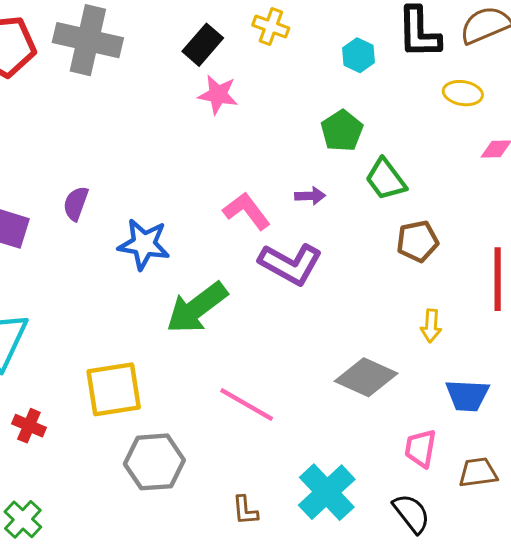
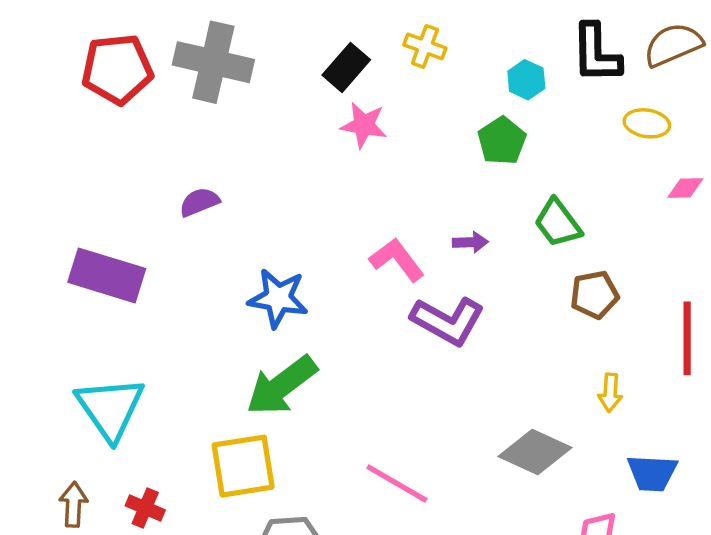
green pentagon: (342, 131) -> (502, 141), moved
purple semicircle: (76, 203) -> (199, 202), moved, turned 48
green arrow: (197, 308) -> (282, 386), moved

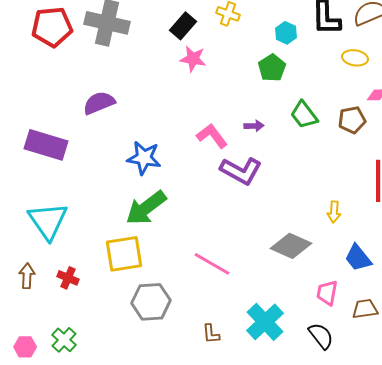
purple semicircle: (199, 202) -> (99, 103), size x1.4
brown pentagon: (594, 295) -> (352, 120), moved
blue trapezoid: (652, 473) -> (358, 258), turned 48

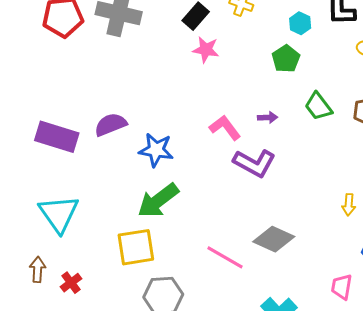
purple semicircle: (99, 103) -> (111, 125), moved
gray diamond: (291, 246) -> (274, 239), moved
red cross: (68, 278) -> (71, 283), moved, turned 30

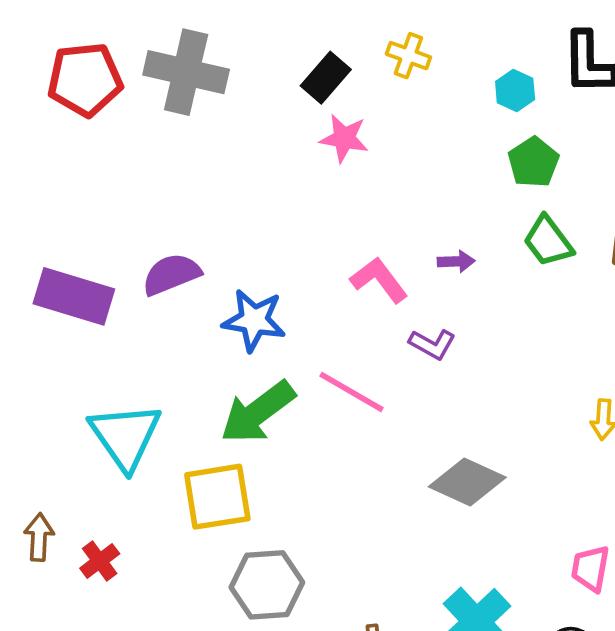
green pentagon: (286, 59) -> (533, 162), moved
purple L-shape: (254, 163) -> (432, 344), size x0.6
cyan triangle: (59, 214) -> (125, 436), moved
pink line: (225, 257) -> (351, 392), moved

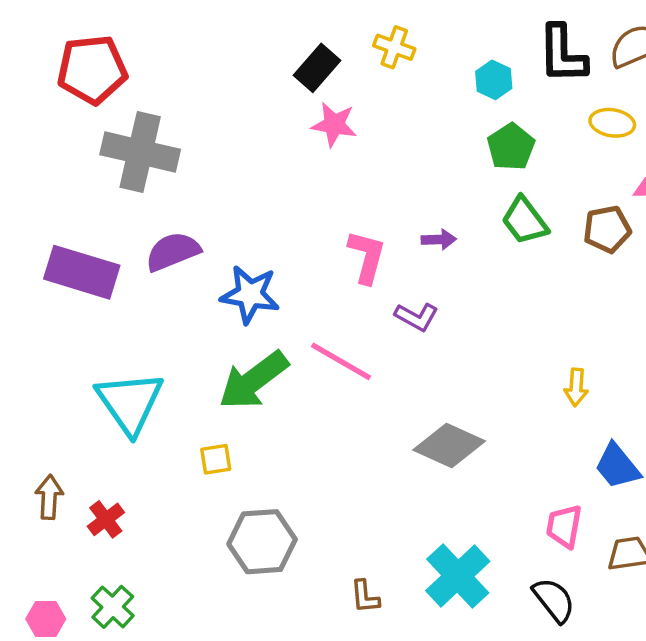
gray cross: (186, 72) -> (140, 152), moved
pink L-shape: (379, 280) -> (367, 257), turned 52
yellow square: (217, 497) -> (216, 459), size x0.5

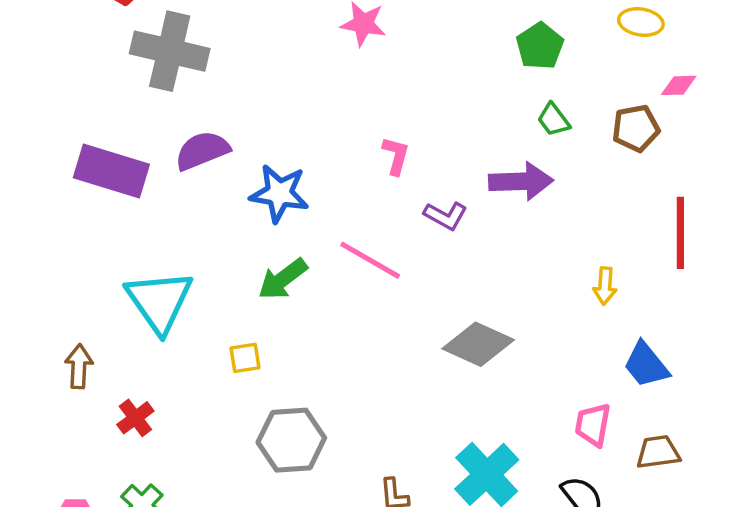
green trapezoid: (525, 221) -> (554, 120), size x0.7
purple arrow: (439, 240) -> (521, 181), moved, size x1.8
pink L-shape: (367, 257) -> (396, 156), size x0.7
green arrow: (253, 380) -> (283, 279), size x0.7
brown arrow: (49, 497) -> (79, 366), moved

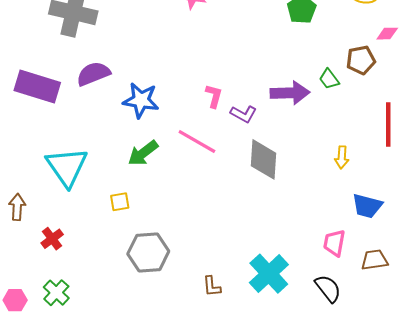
green trapezoid: (554, 120) -> (329, 79), moved
pink L-shape: (396, 156) -> (214, 96), moved
gray diamond: (478, 344) -> (264, 159), moved, turned 69
blue trapezoid: (646, 365) -> (367, 206), turned -36

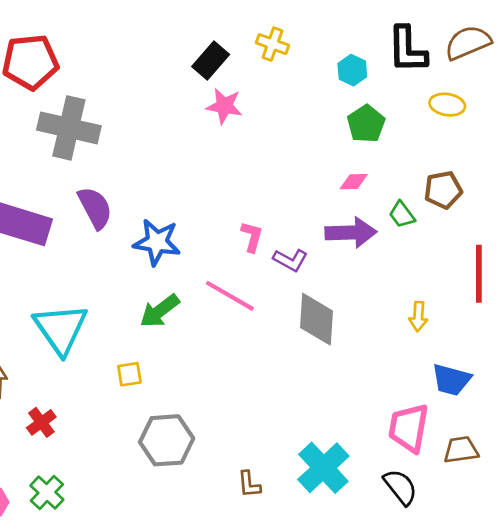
pink diamond: (387, 34) -> (354, 182), moved
purple semicircle: (93, 74) -> (95, 208), turned 84
pink trapezoid: (334, 243) -> (409, 428), size x1.4

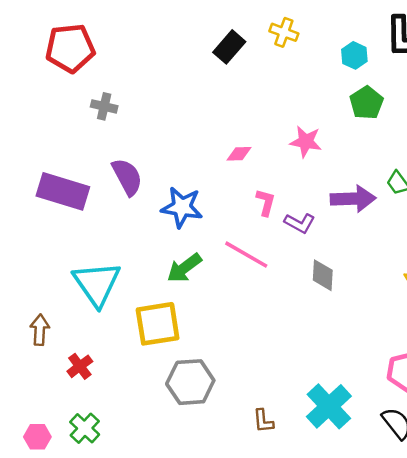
pink star: (224, 106) -> (306, 142), moved
gray cross: (69, 128) -> (104, 106), size x0.5
pink diamond: (354, 182) -> (239, 154), moved
gray diamond: (317, 319) -> (323, 275), size x0.7
yellow square: (129, 374) -> (158, 324), size x2.0

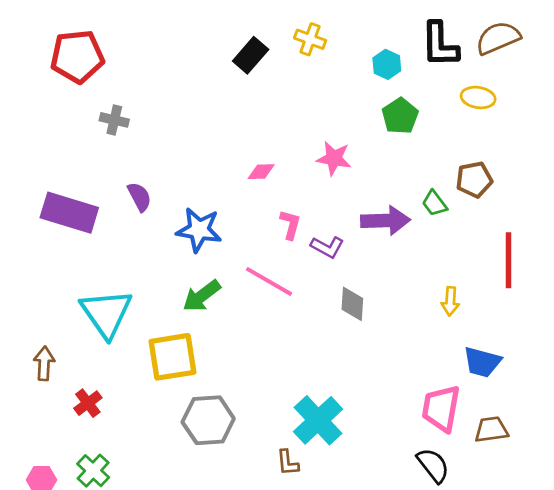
purple semicircle: (127, 177) -> (139, 197), size x0.7
cyan cross: (329, 406) -> (318, 420), moved

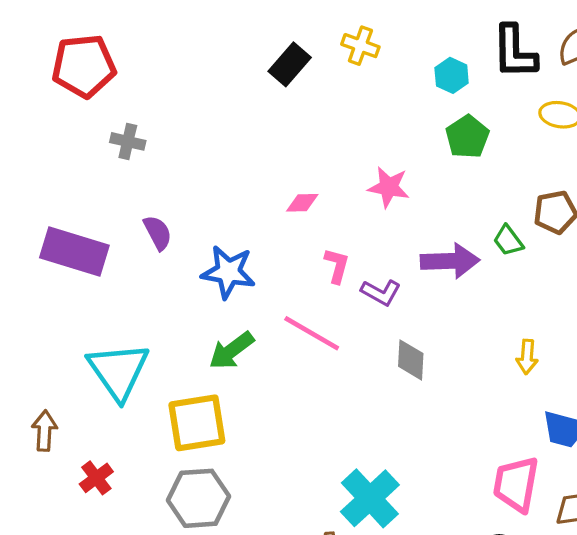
gray hexagon: (208, 420) -> (199, 498), moved

